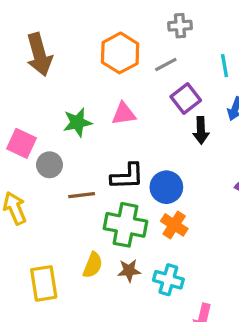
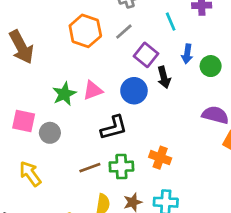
pink triangle: (124, 114) -> (93, 90), moved
blue circle: (166, 187) -> (134, 91), moved
brown line: (82, 195) -> (90, 168), moved
green cross: (125, 225) -> (121, 167), size x0.7

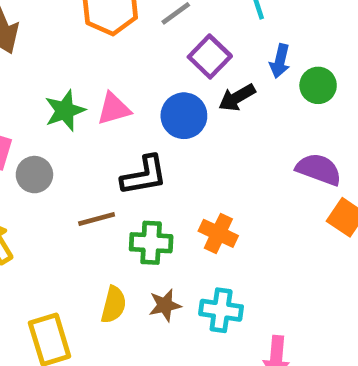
black arrow: (164, 77) -> (237, 98), turned 70
brown line: (90, 168) -> (97, 219), moved

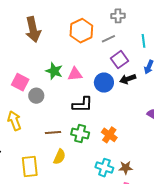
green star: (65, 111) -> (54, 71), turned 30
brown line: (97, 219) -> (53, 133), moved
brown star: (165, 305) -> (126, 168), moved

